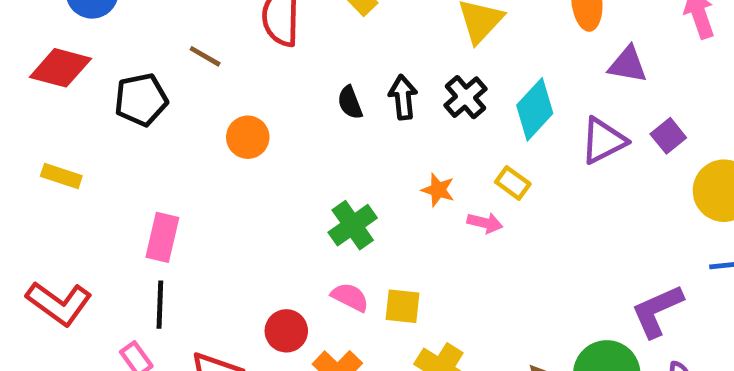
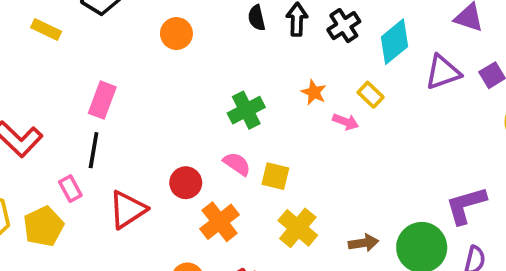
yellow rectangle: (61, 176) -> (46, 29), moved

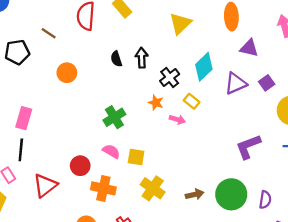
black cross: (344, 26) -> (170, 77), moved
purple L-shape: (466, 205) -> (248, 147), moved
orange cross: (220, 222) -> (103, 188), turned -35

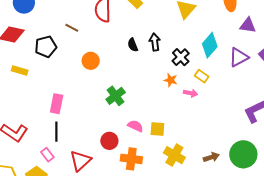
green cross: (114, 117) -> (116, 96), moved

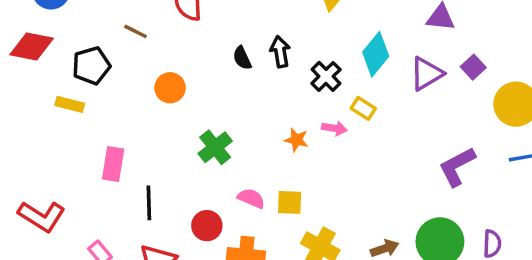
yellow rectangle: (20, 71) -> (70, 104), moved
orange star: (171, 80) -> (296, 140), moved
pink arrow: (191, 93) -> (334, 128), moved
black line: (56, 132) -> (149, 203), moved

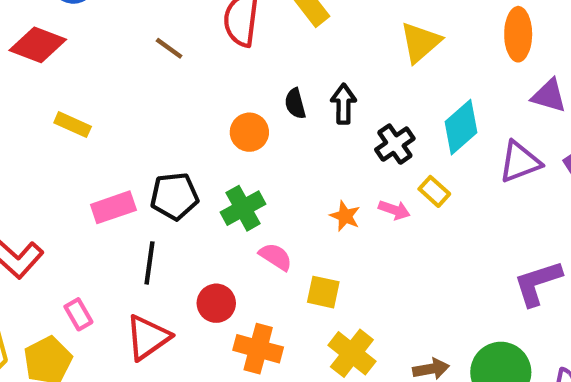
black pentagon: (91, 66) -> (174, 196), moved
orange circle: (170, 88) -> (249, 132), moved
pink rectangle: (113, 164) -> (113, 207), turned 52
pink semicircle: (251, 198) -> (276, 257), moved

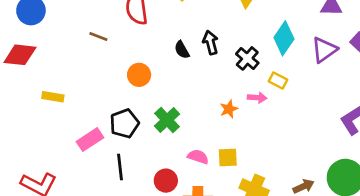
orange circle: (249, 132) -> (139, 75), moved
orange star: (345, 216) -> (229, 109), turned -30
pink semicircle: (276, 257) -> (198, 157), moved

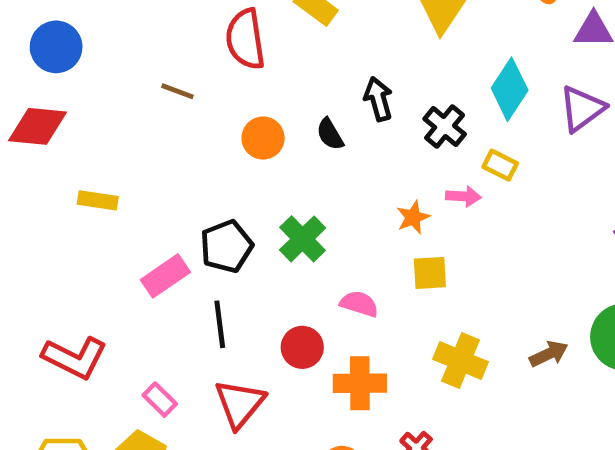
black semicircle: (182, 50) -> (330, 134), moved
orange circle: (139, 75) -> (263, 138), moved
yellow square: (228, 157) -> (430, 273), moved

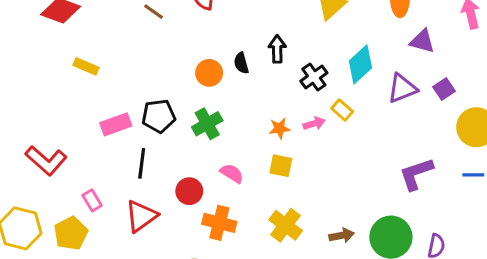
orange circle: (263, 138) -> (209, 73), moved
pink arrow: (463, 196) -> (314, 124), turned -35

